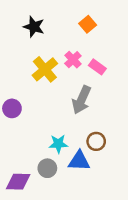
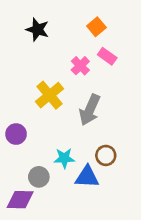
pink rectangle: (97, 67) -> (107, 56), moved
yellow cross: (45, 69) -> (50, 95), moved
purple circle: (12, 108) -> (16, 134), moved
gray circle: (47, 168) -> (39, 177), moved

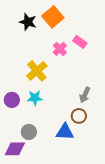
orange square: (96, 27) -> (53, 17), moved, size x1.5
gray arrow: (90, 110) -> (85, 95), moved, size x0.7
cyan star: (64, 158) -> (35, 98), moved

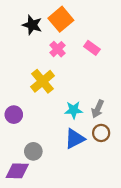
pink cross: (60, 49) -> (57, 49), moved
cyan star: (35, 98) -> (74, 110), moved
brown circle: (79, 116) -> (101, 133), moved
blue triangle: (65, 132) -> (75, 139), moved, turned -30

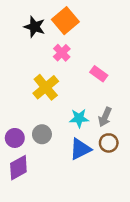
pink rectangle: (92, 48) -> (99, 74), moved
purple circle: (14, 115) -> (15, 138), moved
gray circle: (33, 151) -> (42, 134), moved
purple diamond: (17, 171) -> (18, 168), moved, turned -30

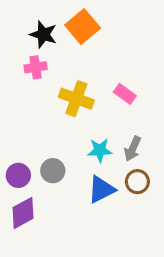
pink cross: (62, 53) -> (36, 67), moved, turned 35
yellow cross: (46, 87) -> (76, 99), moved, turned -30

